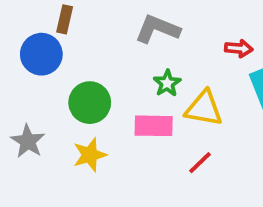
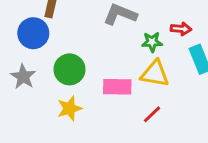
green star: (167, 83) -> (152, 42), moved, turned 30
gray star: (28, 141) -> (23, 77), moved

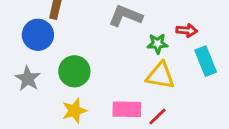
pink rectangle: (117, 87) -> (127, 109), moved

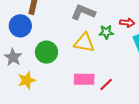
yellow triangle: (160, 76) -> (84, 43), moved
yellow star: (74, 111) -> (27, 80), moved

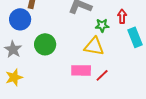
red arrow: (127, 23) -> (122, 16), turned -96
yellow triangle: (84, 43) -> (94, 46), moved
yellow star: (27, 80) -> (14, 77), moved

